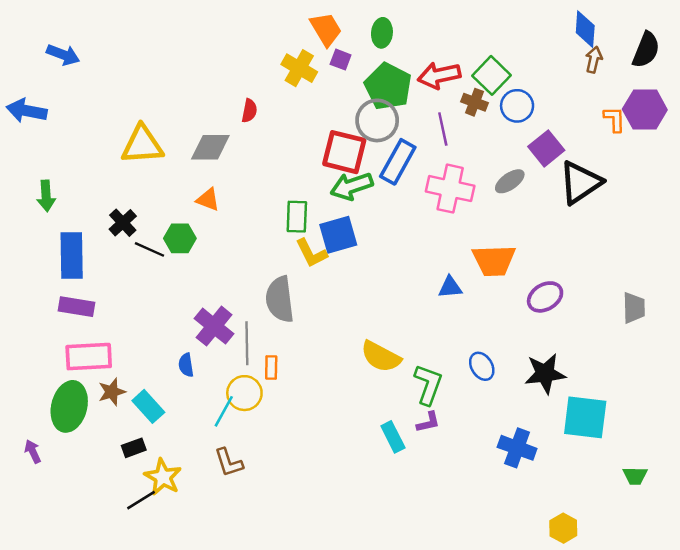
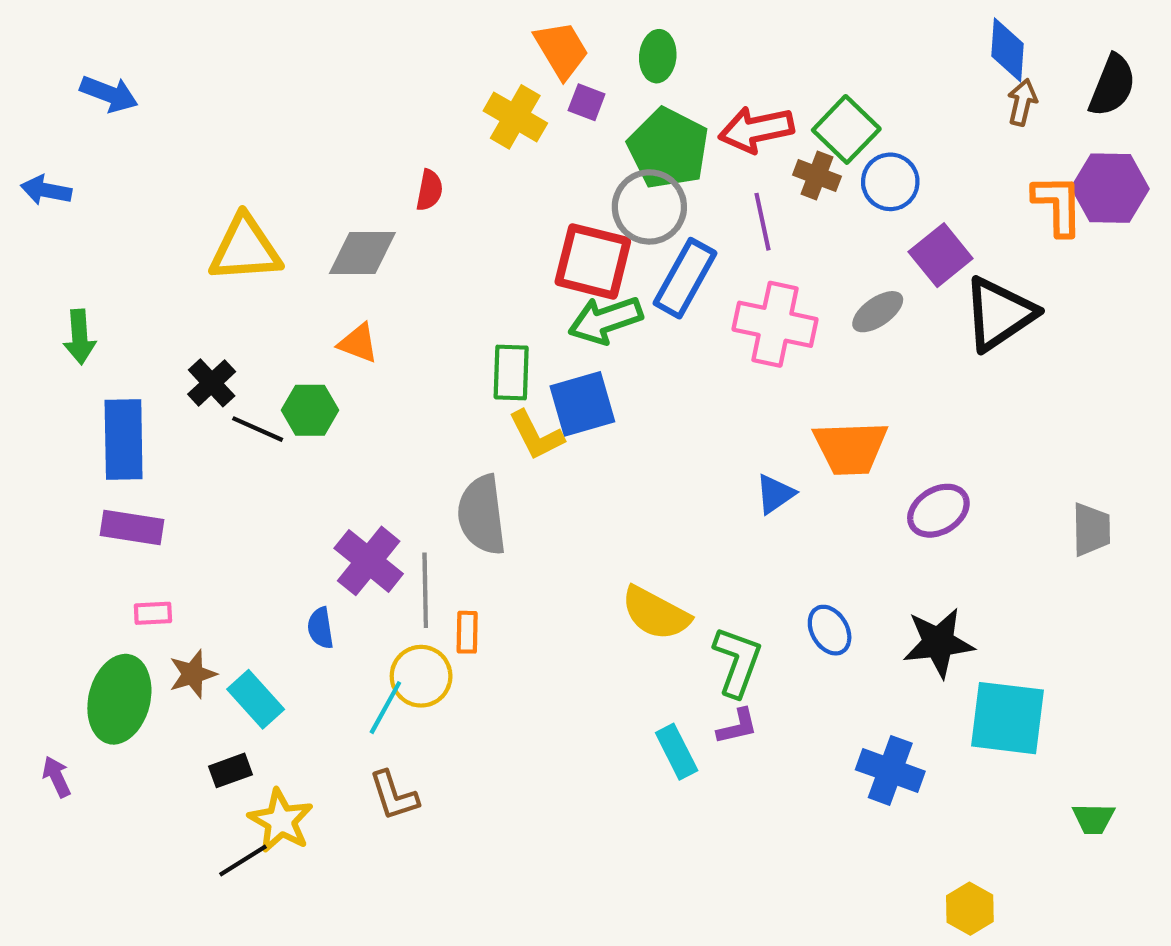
blue arrow: (27, 111) -> (46, 190), size x0.7
orange L-shape: (614, 119) -> (1058, 205), size x1.4
blue triangle: (450, 287) -> (775, 494), turned -30
pink rectangle: (89, 357) -> (153, 613), size x0.5

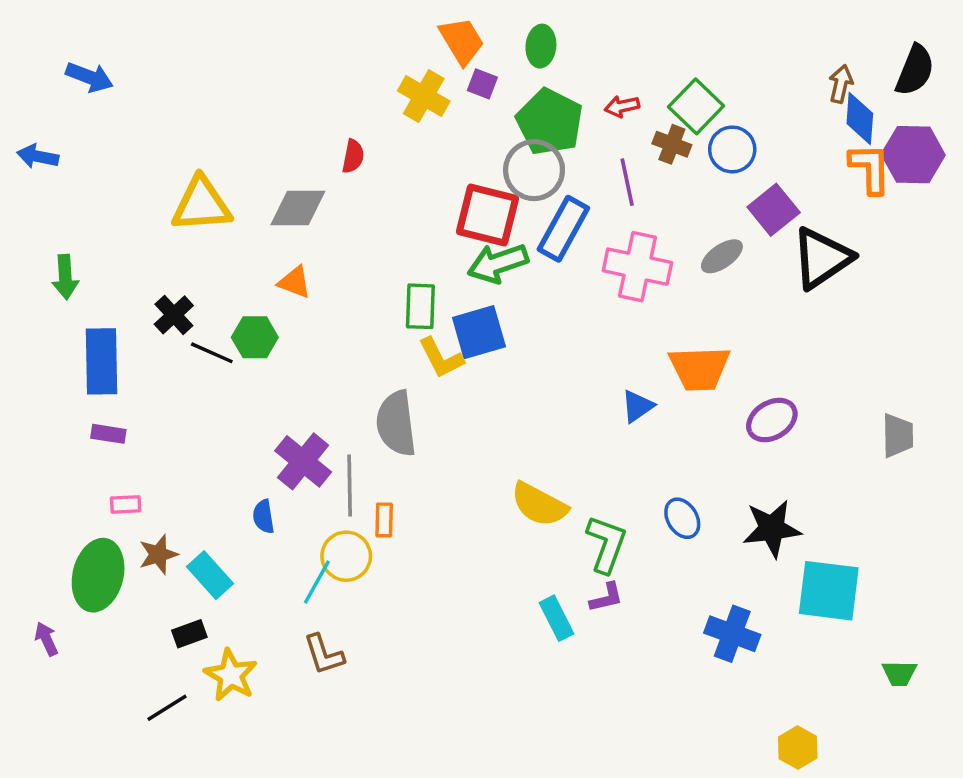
blue diamond: (1008, 50) -> (860, 118), moved
red arrow: (756, 129) -> (622, 106), size x0.6
purple rectangle: (132, 527) -> (108, 434), size x0.7
black line: (243, 861) -> (167, 708), moved

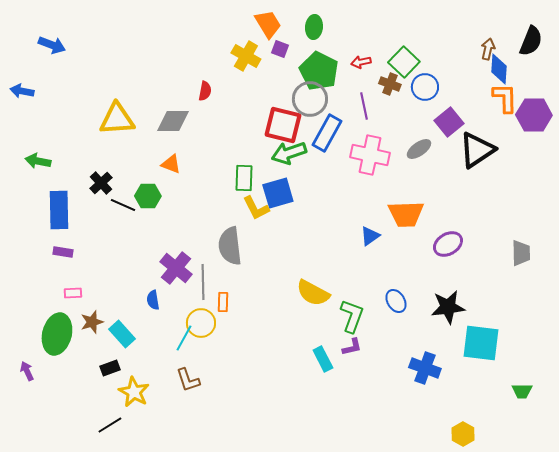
purple hexagon: (913, 155) -> (534, 115), moved
green arrow: (65, 277) -> (38, 161), turned 105
black line: (167, 708) -> (110, 425), moved

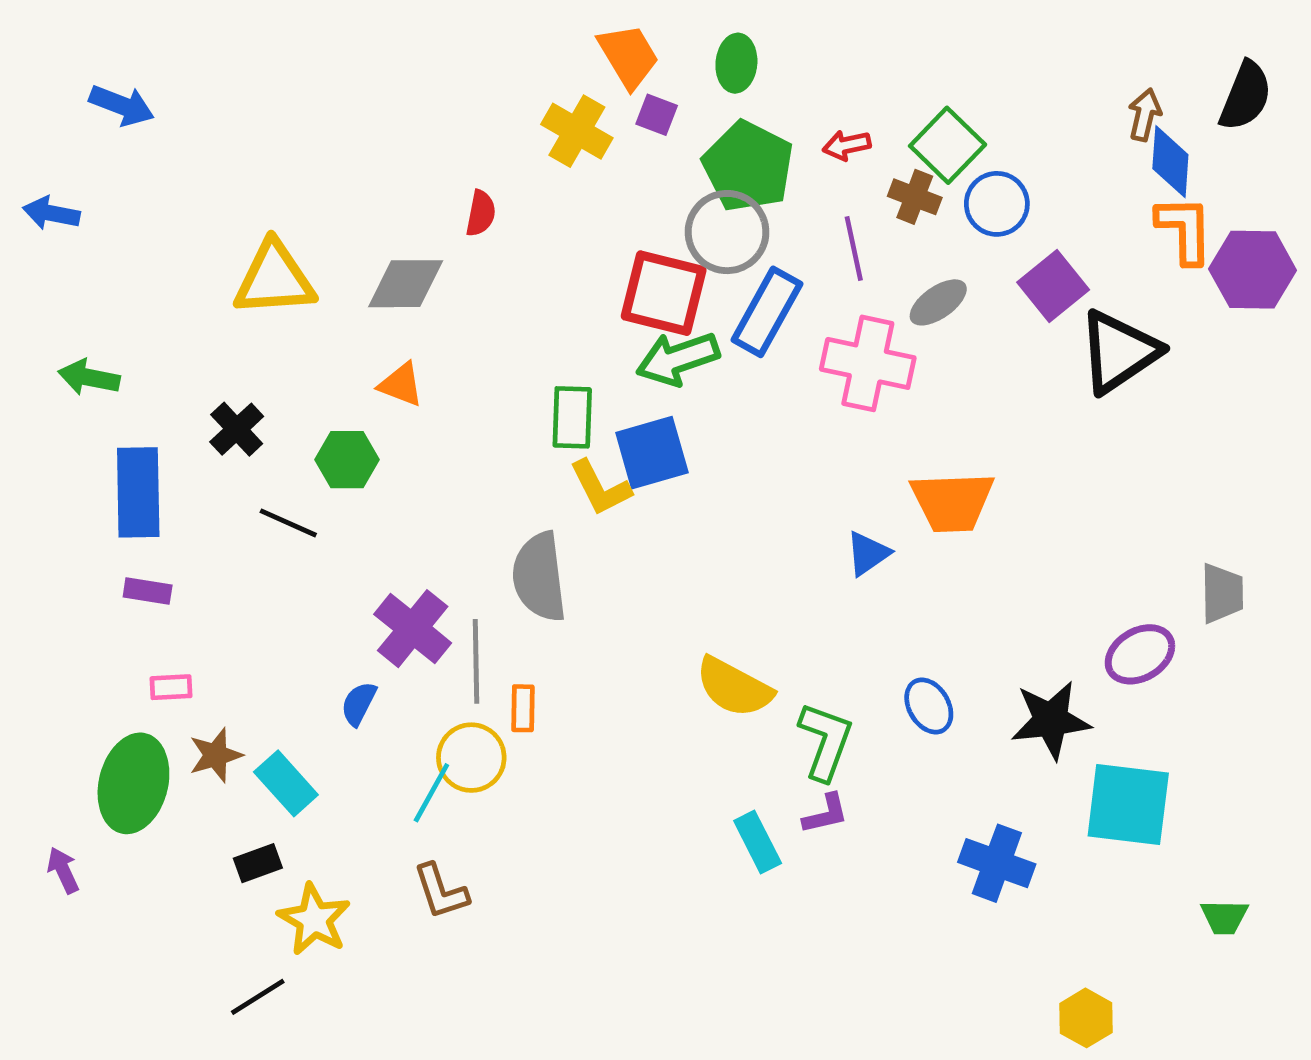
gray ellipse: (419, 149) -> (938, 302), moved
black line: (123, 205) -> (288, 523), moved
purple ellipse: (448, 244) -> (1140, 654), moved
blue semicircle: (153, 300) -> (359, 704), turned 36

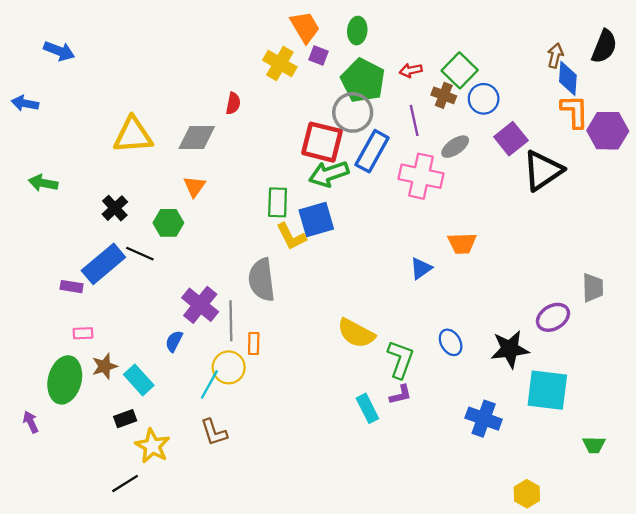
orange triangle: (401, 385) -> (195, 186), turned 45
blue rectangle: (138, 492) -> (103, 264), moved, turned 51
orange trapezoid: (952, 502) -> (462, 243), size x0.7

